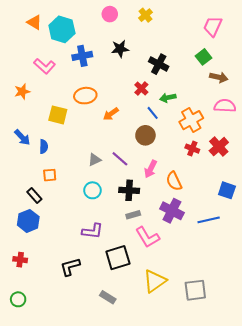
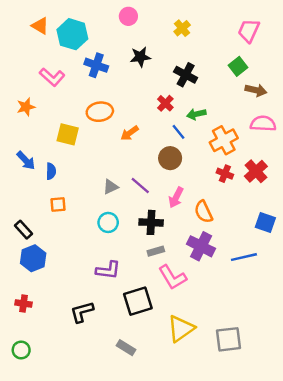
yellow cross: (145, 15) -> (182, 28), moved
blue cross: (82, 56) -> (96, 65), turned 30
black rectangle: (34, 195) -> (24, 230), moved

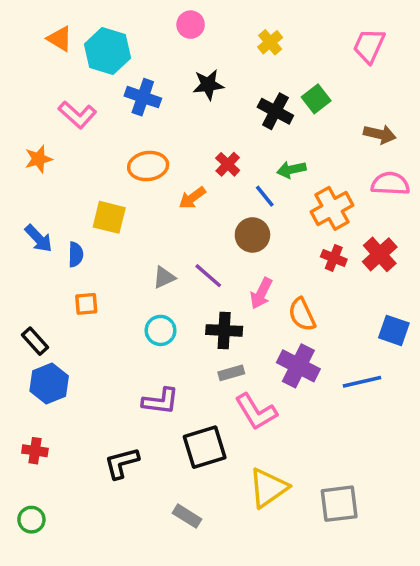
green square: (238, 66) -> (316, 99), moved
red cross: (165, 103) -> (228, 164), moved
yellow square: (68, 134) -> (109, 217), moved

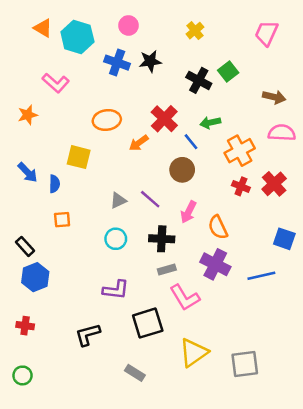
pink circle: (191, 25) -> (129, 25), moved
blue cross: (143, 97) -> (117, 63), moved
red cross: (228, 164) -> (164, 119), size x1.5

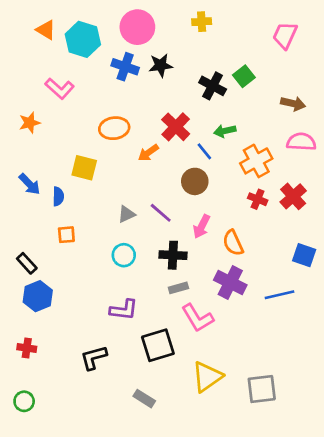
pink circle: (129, 25) -> (137, 27), size x1.6
yellow cross: (195, 31) -> (202, 22), moved, turned 36

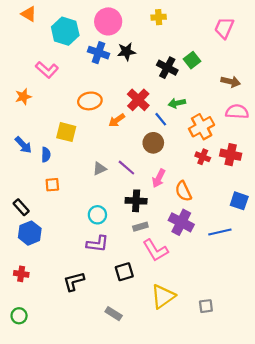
orange triangle: (46, 30) -> (29, 14), moved
red cross: (293, 196) -> (231, 155), turned -36
cyan circle: (124, 255) -> (97, 215), moved
black square: (158, 345) -> (124, 272), size x0.7
gray square: (262, 389) -> (206, 306), size x0.6

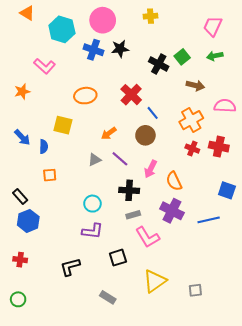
brown arrow: (231, 82) -> (195, 85), moved
green arrow: (177, 103) -> (215, 56), moved
orange arrow: (117, 120) -> (109, 133), moved

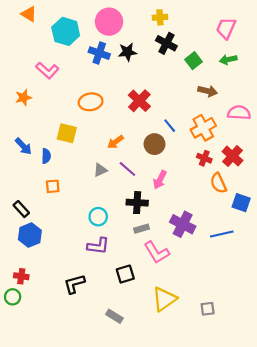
black cross: (159, 64) -> (166, 43), moved
blue line: (153, 113) -> (170, 126), moved
red cross: (219, 147) -> (232, 156), turned 30
orange semicircle: (174, 181) -> (218, 183), moved
green circle: (18, 299) -> (13, 297), moved

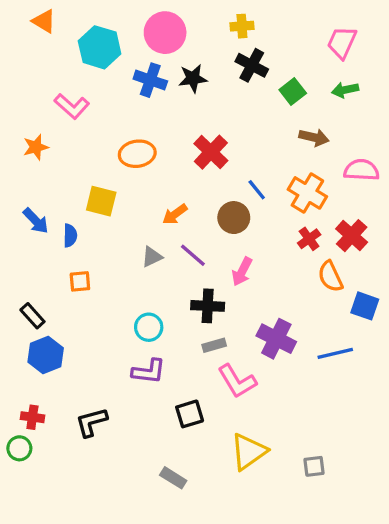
orange cross: (203, 128) -> (307, 193), turned -30
red cross: (204, 158) -> (309, 239), turned 32
black L-shape: (74, 284) -> (91, 422), moved

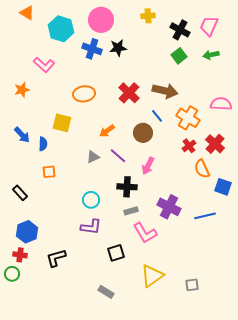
black cross: (252, 65) -> (180, 30), moved
brown arrow: (314, 137) -> (165, 91), moved, size x1.4
blue hexagon: (46, 355) -> (27, 232), moved

